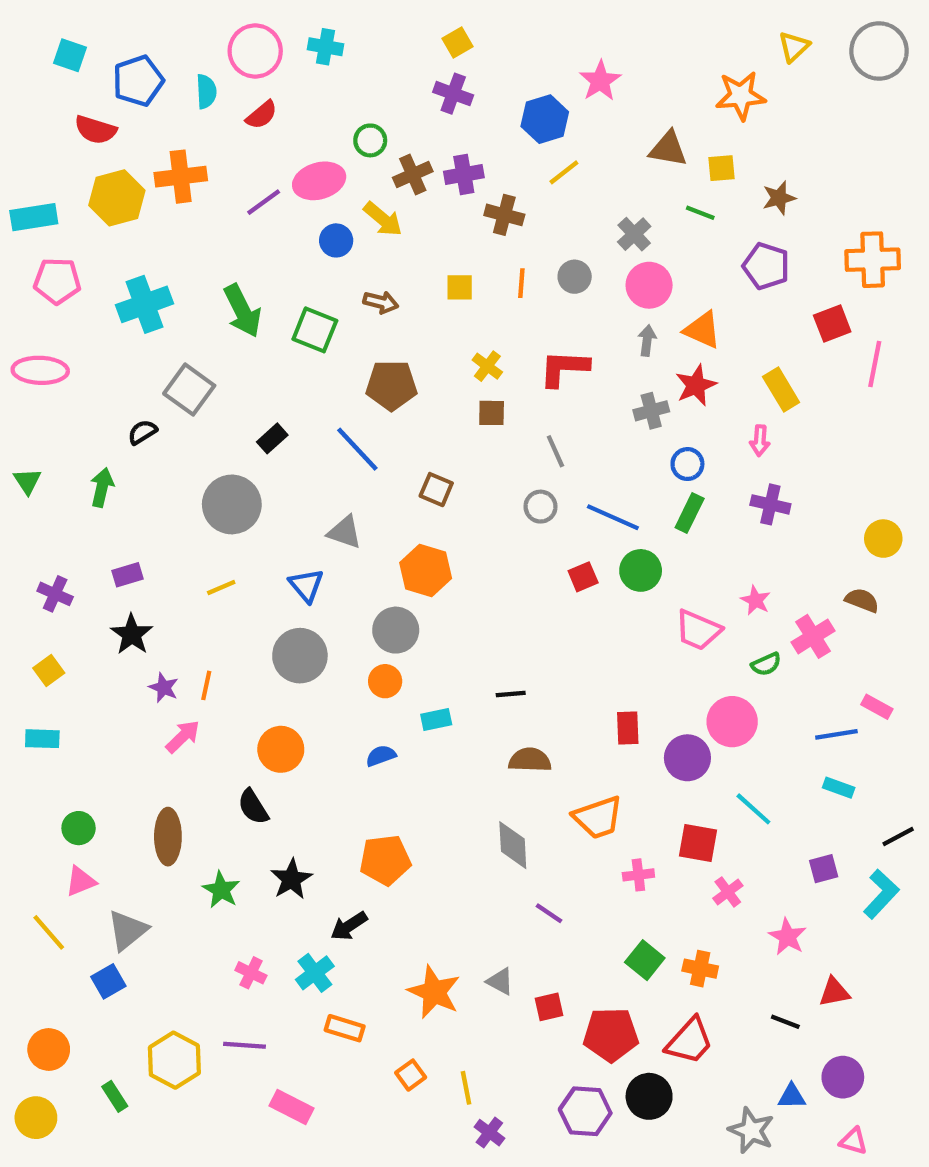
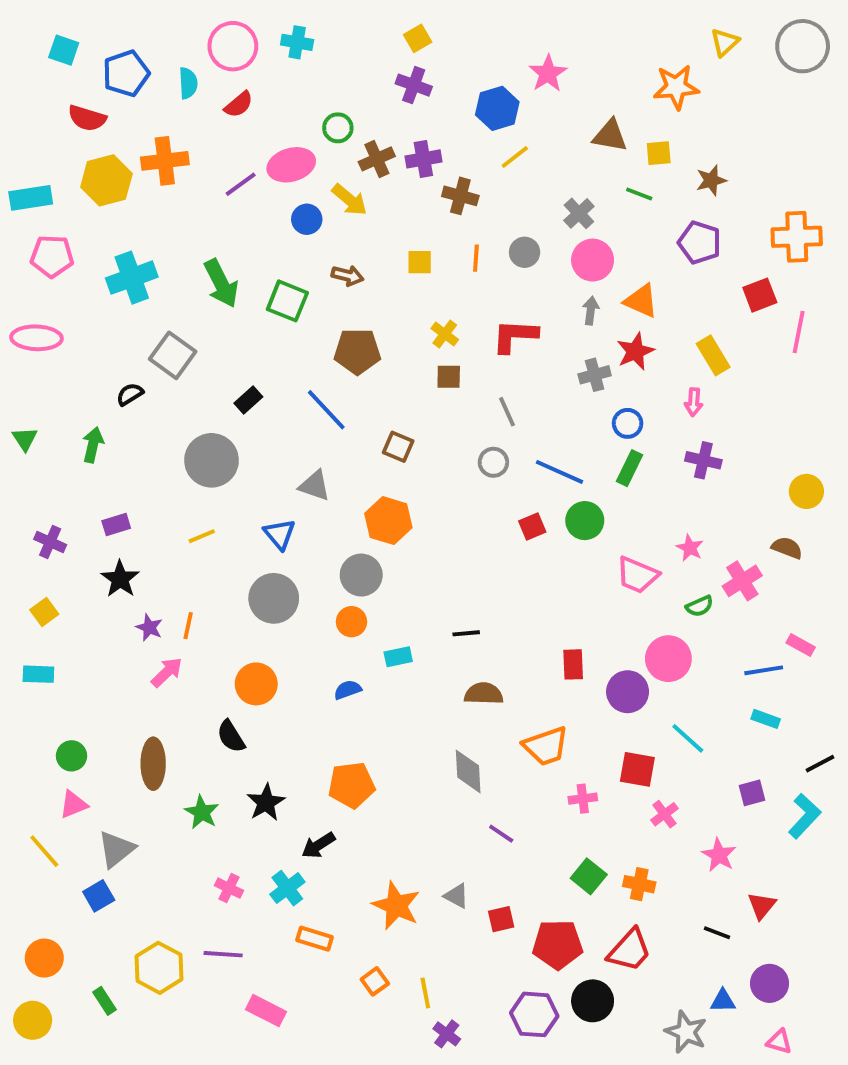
red triangle: (834, 992) -> (762, 906), turned -40

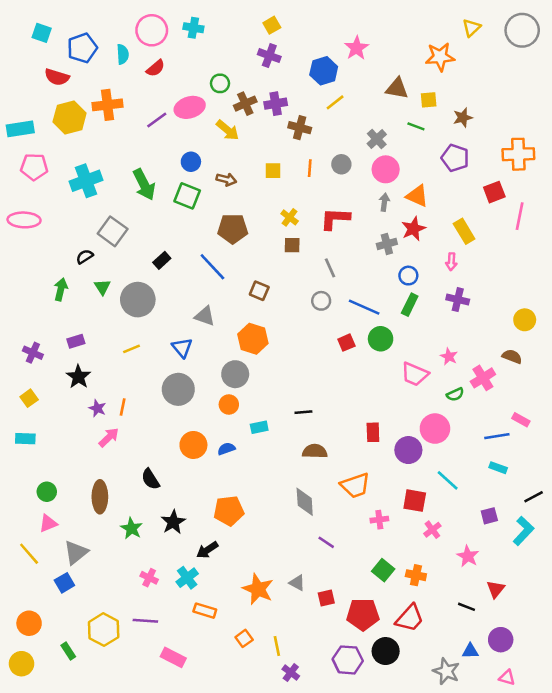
blue circle: (307, 219) -> (191, 162), moved
green triangle: (25, 439) -> (102, 287), moved
orange circle: (256, 684) -> (193, 445), moved

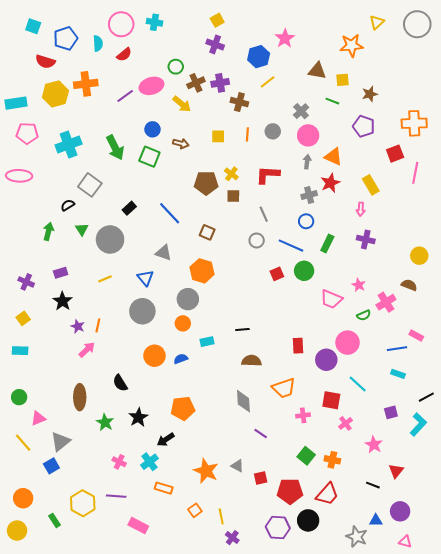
brown pentagon: (233, 229) -> (206, 183), moved
blue circle: (408, 276) -> (306, 221), moved
green circle: (47, 492) -> (19, 397), moved

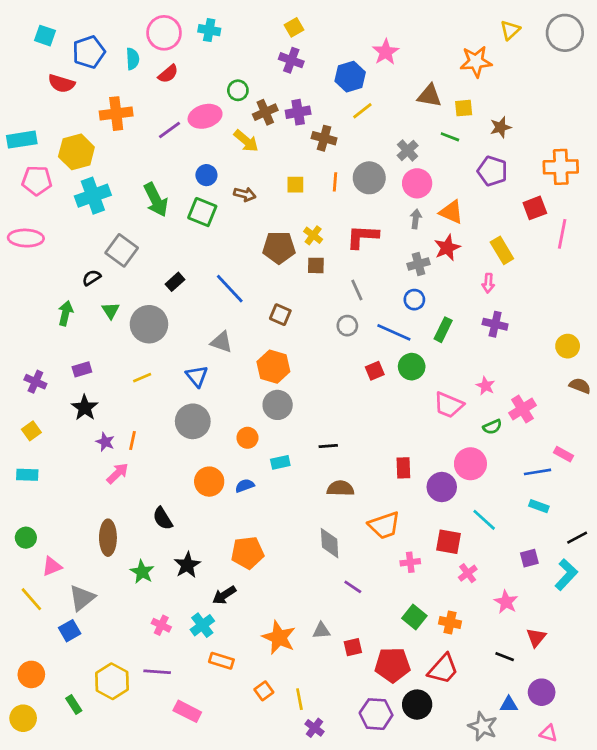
yellow hexagon: (55, 94) -> (76, 152), moved
gray circle: (273, 131) -> (369, 178), size x1.5
brown semicircle: (409, 285) -> (580, 386), moved
gray circle: (188, 299) -> (278, 405), moved
gray triangle: (237, 466) -> (321, 631), turned -32

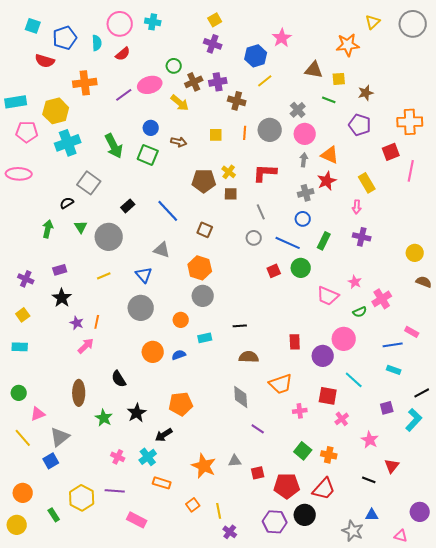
purple circle: (542, 692) -> (420, 512), moved

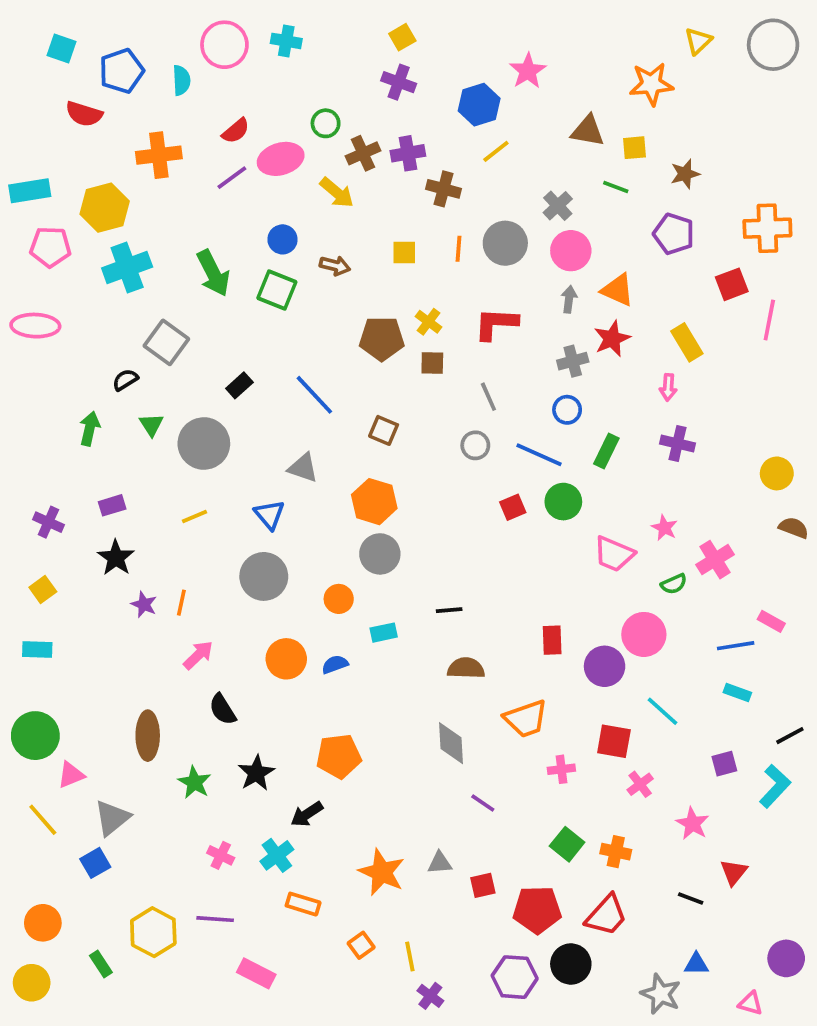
red semicircle: (123, 54) -> (236, 131), moved
pink arrow: (86, 346) -> (198, 655), moved
green circle: (19, 393) -> (35, 736), size x1.6

